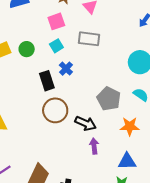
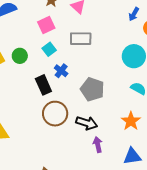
gray pentagon: (109, 99) -> (92, 89), moved
orange star: (130, 126) -> (131, 121), turned -30

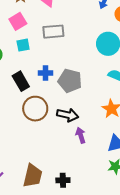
cyan square: (49, 49) -> (23, 45), turned 32
blue cross: (61, 71) -> (45, 73), moved, turned -32

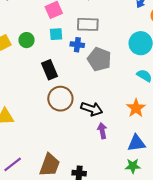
blue cross: (45, 73) -> (77, 45), moved
gray pentagon: (70, 81) -> (99, 59), moved

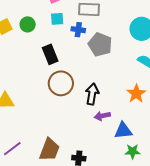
black arrow: (92, 109) -> (92, 94), turned -100
purple arrow: (102, 131) -> (102, 116), turned -91
blue triangle: (136, 143) -> (123, 131), moved

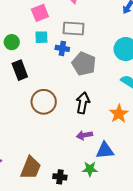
black rectangle: (50, 54) -> (20, 70), moved
black arrow: (92, 94) -> (83, 103), moved
green star: (133, 151) -> (90, 169), moved

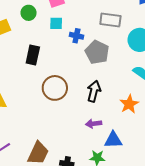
gray rectangle: (73, 28) -> (110, 20), moved
green circle: (12, 42) -> (29, 13), moved
black rectangle: (20, 70) -> (33, 55), turned 30

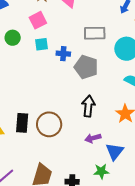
black rectangle: (33, 55) -> (22, 123), moved
brown circle: (55, 88) -> (49, 124), moved
blue triangle: (113, 140) -> (115, 152), turned -42

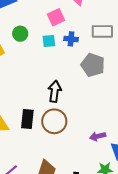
pink square: (38, 20) -> (56, 17), moved
blue cross: (63, 54) -> (71, 39), moved
black arrow: (88, 106) -> (55, 91), moved

